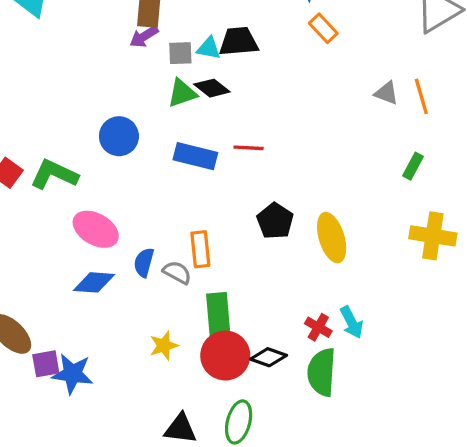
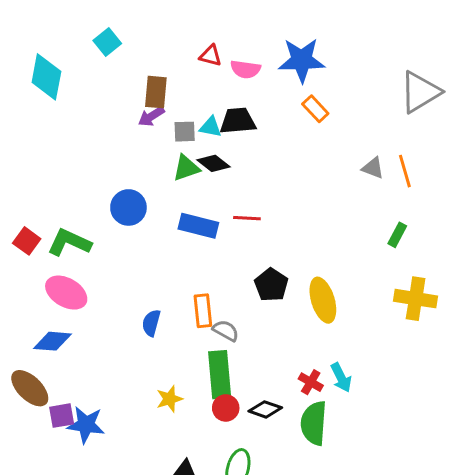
pink ellipse: (96, 229) -> (66, 293), moved
gray semicircle: (177, 272) -> (226, 331), moved
blue diamond: (94, 282) -> (53, 341), moved
red circle: (225, 356) -> (226, 408), size x0.6

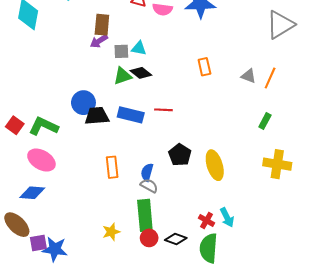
orange rectangle: (315, 109) -> (204, 67), moved, turned 30
black trapezoid: (238, 121) -> (97, 116), moved
orange line: (405, 171) -> (270, 78), turned 40
orange rectangle: (203, 311) -> (112, 167), moved
blue semicircle: (151, 323) -> (147, 172), moved

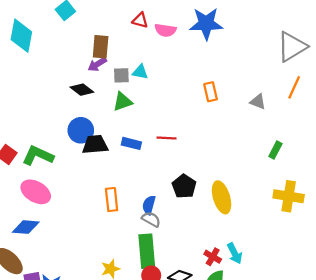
black diamond: (141, 73) -> (82, 90), moved
orange line: (270, 78) -> (294, 87), moved
blue rectangle: (131, 115) -> (131, 143), size x0.7

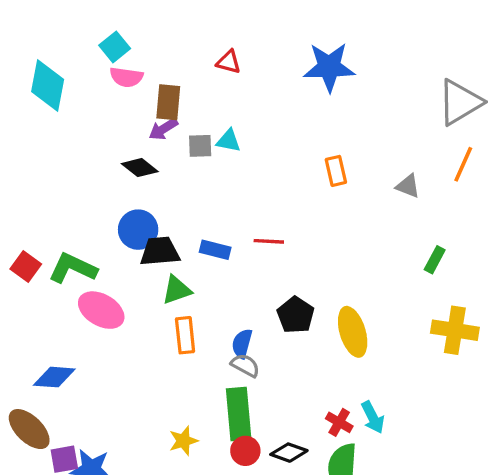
pink semicircle: (165, 30) -> (126, 77), moved
green triangle: (123, 102) -> (177, 290), moved
pink ellipse: (36, 192) -> (101, 310), moved

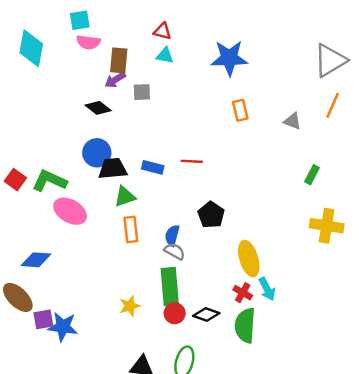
cyan square: (115, 47) -> (80, 20), turned 30
blue star: (329, 67) -> (229, 58), moved
cyan triangle: (229, 141) -> (165, 56), moved
yellow ellipse: (353, 332) -> (249, 259), moved

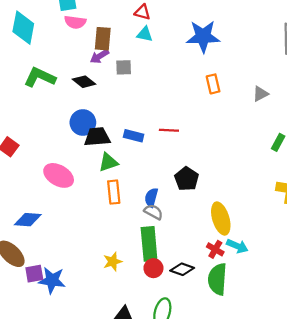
gray triangle: (293, 121) -> (260, 94), turned -49
green L-shape: (49, 181) -> (40, 77), moved
cyan arrow: (267, 289) -> (237, 246), turned -40

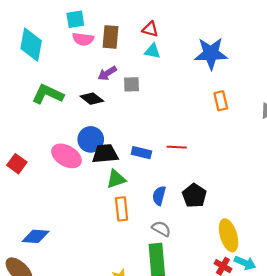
brown rectangle: (103, 39) -> (111, 37), moved
pink ellipse: (59, 175) -> (66, 156), moved
blue semicircle: (151, 198) -> (159, 196), moved

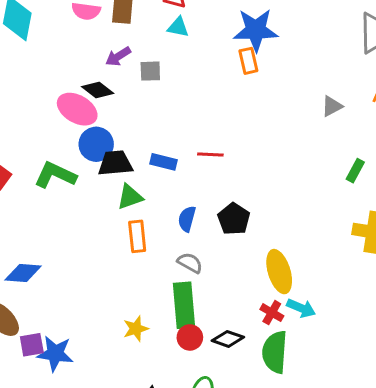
green L-shape: (48, 94) -> (55, 175), moved
orange rectangle: (221, 101) -> (248, 61), moved
pink ellipse: (66, 156) -> (77, 109), moved

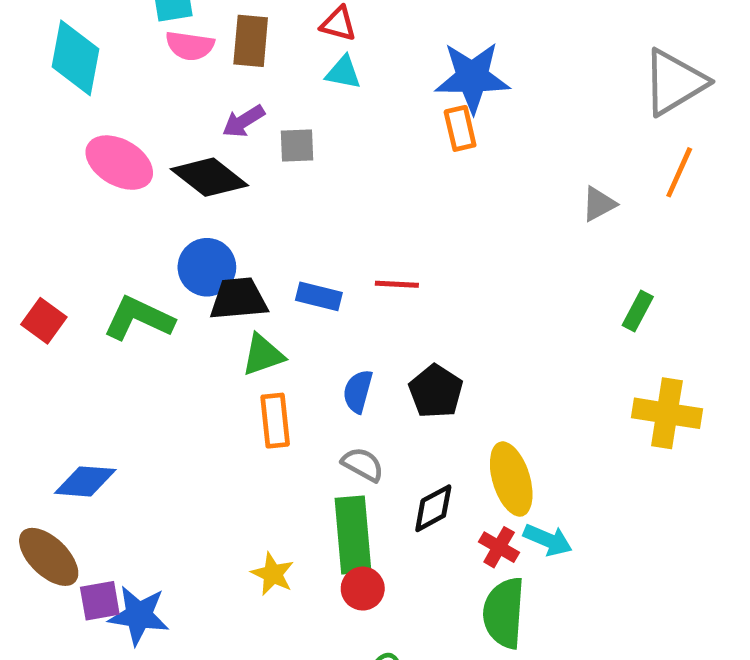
black diamond: (98, 90) -> (209, 177), size x1.4
pink ellipse: (77, 109) -> (119, 163), moved
yellow star: (136, 329) -> (273, 574), turned -30
black diamond: (228, 339) -> (433, 508), moved, turned -48

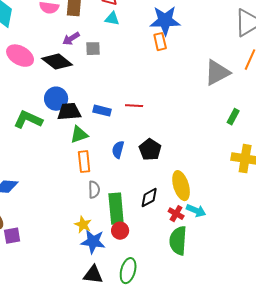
gray triangle: (599, 204) -> (217, 73), size x1.8
gray semicircle: (363, 464) -> (94, 190), moved, turned 60
blue star: (139, 615) -> (93, 242), moved

